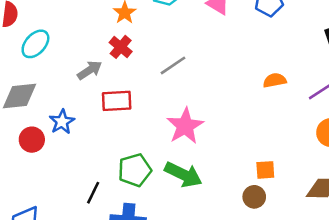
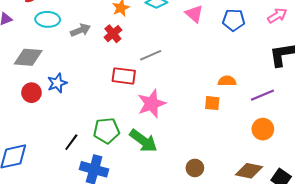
cyan ellipse: (35, 44) -> (48, 19), turned 40
gray arrow: (90, 70) -> (80, 30), moved
red rectangle: (117, 101) -> (124, 76), moved
orange square: (265, 170) -> (212, 103), moved

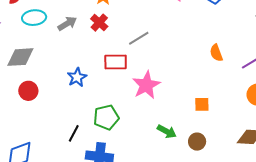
orange semicircle: (227, 81) -> (216, 53), turned -102
blue star: (57, 83) -> (77, 77), moved
orange square: (212, 103) -> (202, 104), moved
green arrow: (143, 141) -> (167, 131), moved, size x0.7

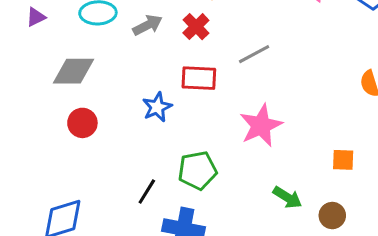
red rectangle: (116, 62) -> (199, 78), moved

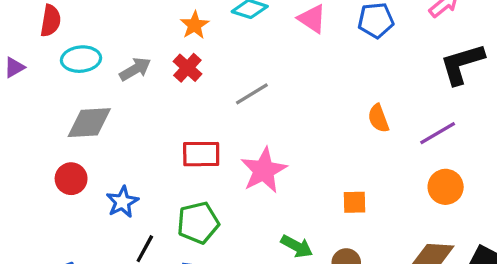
gray diamond: (73, 71) -> (89, 123), moved
red rectangle: (199, 78) -> (201, 154), moved
blue star: (157, 107) -> (122, 202), moved

